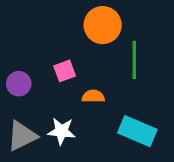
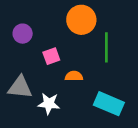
purple circle: (19, 84) -> (23, 34), moved
gray triangle: (22, 136) -> (20, 87), moved, turned 32

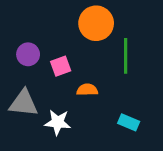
purple circle: (23, 34) -> (28, 54), moved
cyan rectangle: (109, 104) -> (129, 122), size x0.6

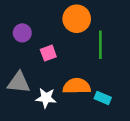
purple circle: (28, 54) -> (22, 33), moved
orange semicircle: (87, 90) -> (77, 86), moved, size x1.6

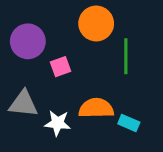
purple circle: (22, 33) -> (28, 41), size x1.5

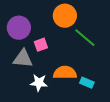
green line: (126, 56) -> (85, 38), turned -50
gray triangle: (23, 104) -> (23, 59), moved

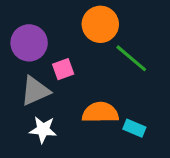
gray triangle: (23, 59) -> (35, 91), turned -30
white star: (39, 83) -> (43, 130), moved

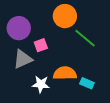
white star: (43, 130) -> (41, 84), moved

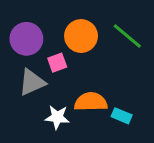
orange circle: (65, 16) -> (81, 36), moved
green line: (85, 38) -> (127, 36), moved

